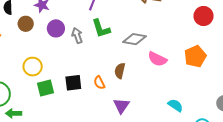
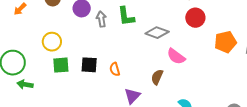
red circle: (204, 16) -> (195, 18), moved
orange pentagon: (195, 56) -> (225, 42), moved
brown semicircle: (120, 71) -> (157, 77), moved

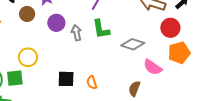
orange pentagon: (225, 42) -> (179, 53), moved
green square: (61, 65) -> (15, 78), moved

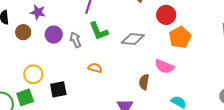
pink semicircle: (153, 67) -> (164, 66), moved
black square: (66, 79) -> (58, 89), moved
orange semicircle: (92, 82) -> (95, 68), moved, turned 136

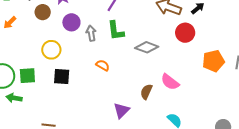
orange pentagon: (180, 37) -> (213, 61), moved
yellow circle: (33, 74) -> (51, 50), moved

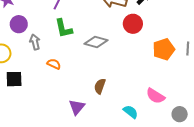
gray arrow: (91, 33) -> (35, 42), moved
pink semicircle: (170, 82) -> (155, 96), moved

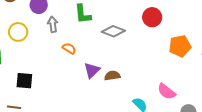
black square: (14, 79) -> (24, 81), moved
brown semicircle: (100, 86) -> (112, 76), turned 56
purple triangle: (77, 107) -> (92, 70), moved

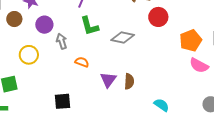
brown semicircle: (112, 76) -> (129, 81), turned 112
black square: (24, 81) -> (62, 101), moved
pink semicircle: (166, 91) -> (199, 65), moved

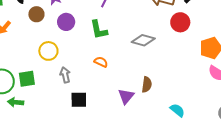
green L-shape: (89, 26) -> (99, 30), moved
gray arrow: (62, 41) -> (65, 75), moved
purple triangle: (108, 80) -> (126, 96), moved

